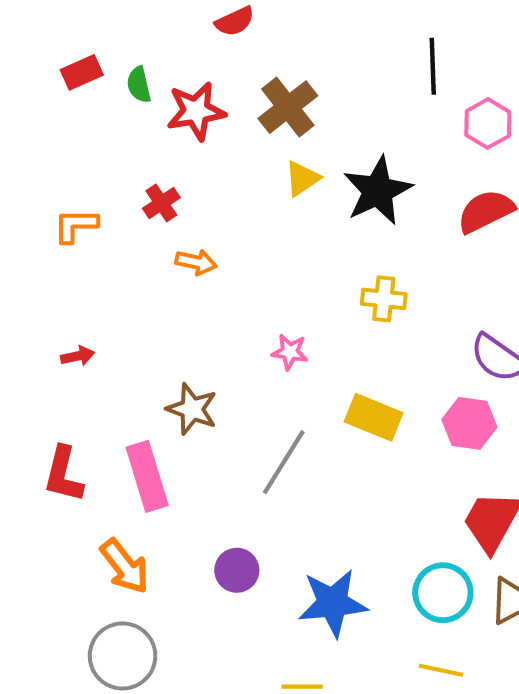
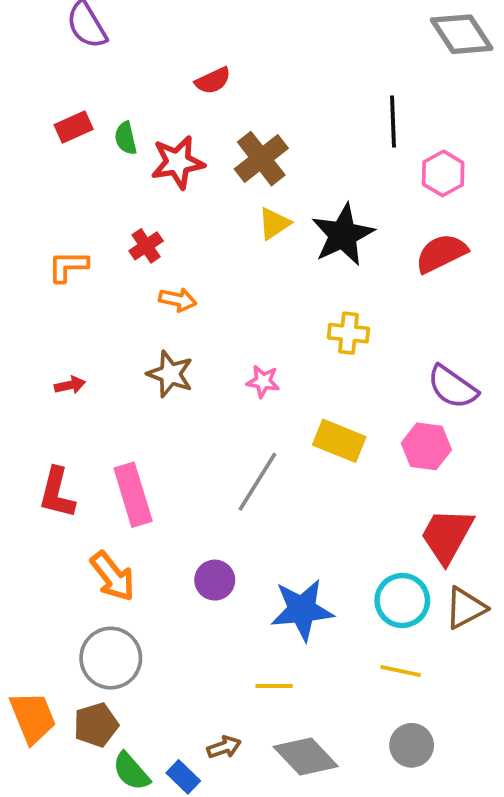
brown star: (192, 409) -> (170, 374), moved

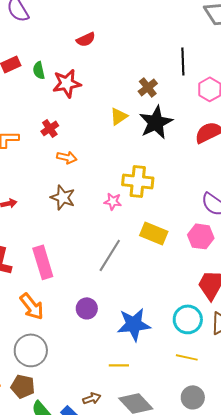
brown cross: (261, 159) -> (148, 87), moved, size x0.7
yellow cross: (348, 333) -> (138, 181), moved, size x1.4
brown pentagon: (96, 725) -> (23, 386), turned 30

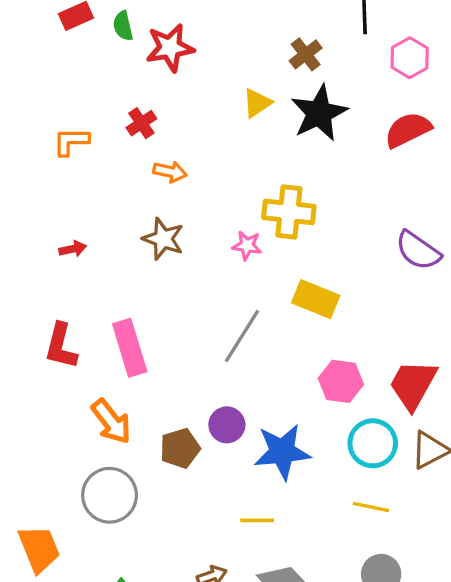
pink hexagon: (201, 236) -> (341, 381), moved
purple circle: (87, 308) -> (227, 425), moved
brown pentagon: (23, 386) -> (180, 448), moved, turned -30

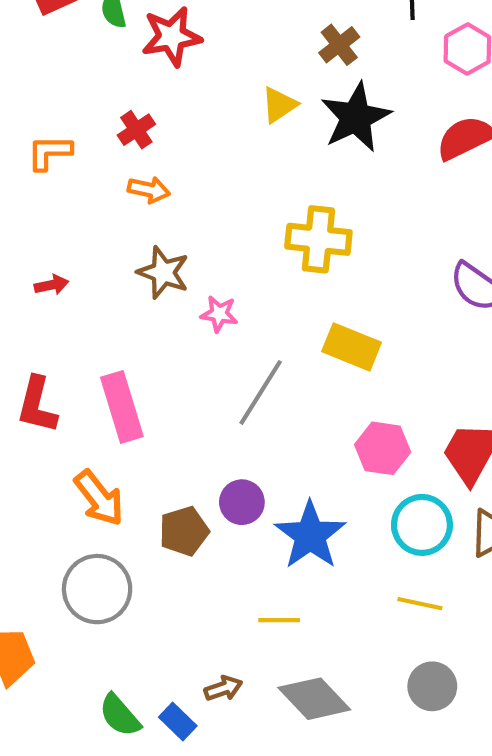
orange arrow: (170, 172) -> (149, 190), moved
pink star: (247, 245) -> (219, 314), moved
blue star: (282, 452) -> (310, 535), turned -30

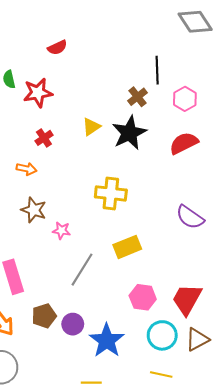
brown cross: (339, 45) -> (138, 97), moved
red cross: (136, 130) -> (44, 138), moved
yellow rectangle: (352, 347) -> (127, 247), turned -44
brown pentagon: (184, 531) -> (44, 316), moved

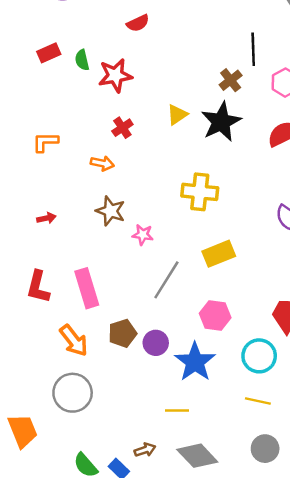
pink hexagon: (143, 297) -> (215, 315), moved

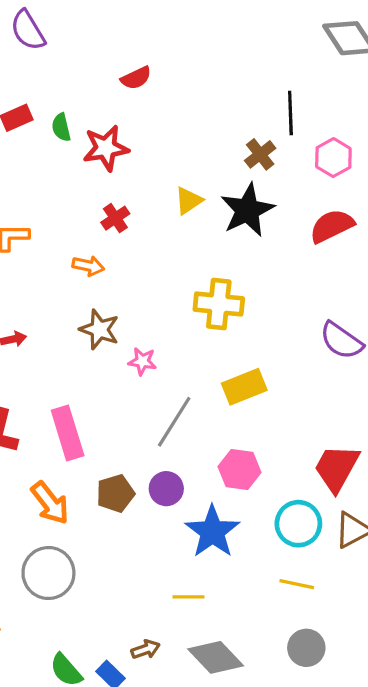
purple circle: (156, 343) -> (166, 489), moved

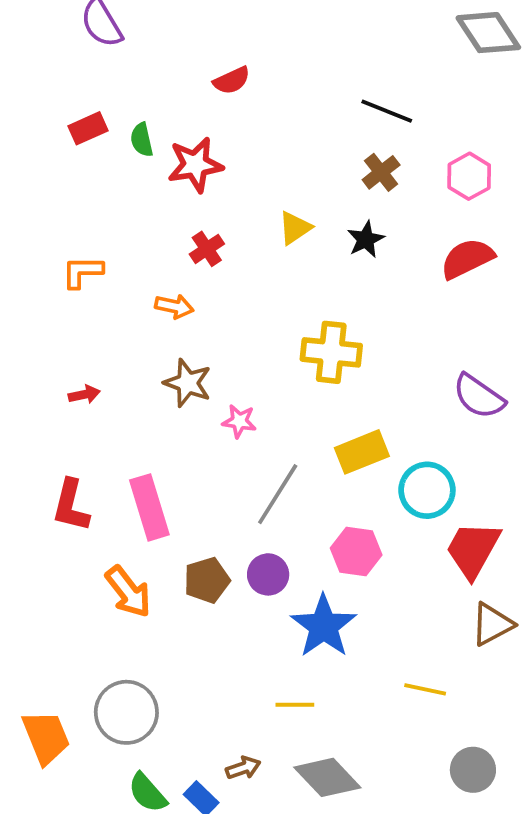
black line: (290, 113) -> (387, 111), moved, turned -66
black star: (247, 210) -> (366, 239), size x0.6
cyan circle: (298, 524) -> (427, 490), moved
gray circle: (48, 573) -> (126, 712), moved
gray circle: (306, 648) -> (473, 770), moved

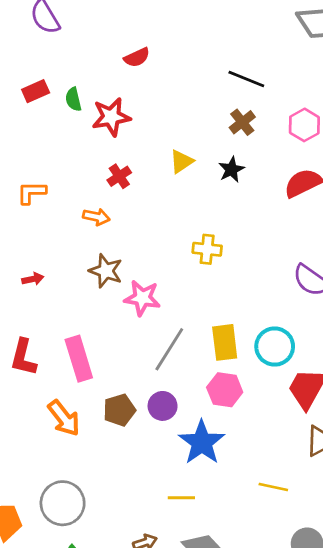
yellow cross: (331, 352) -> (207, 249), size x0.7
pink star: (239, 421) -> (142, 298), size x1.5
yellow rectangle: (362, 452) -> (225, 342), moved, turned -75

